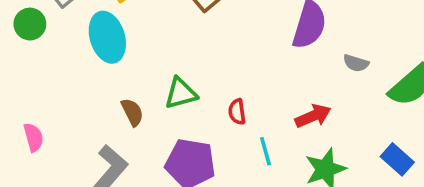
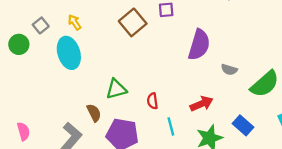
brown semicircle: (132, 112) -> (94, 113), moved
pink semicircle: (34, 137) -> (23, 131), moved
blue rectangle: (397, 159) -> (243, 125), moved

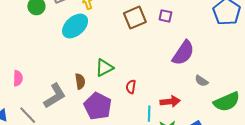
cyan ellipse: (69, 53) -> (75, 26), turned 48
green triangle: (116, 89) -> (104, 68), turned -30
cyan line: (171, 126) -> (149, 114), moved

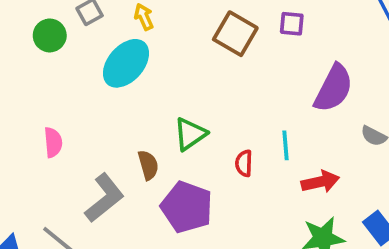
brown square: (135, 18) -> (235, 34), turned -30
pink semicircle: (18, 78) -> (53, 142), moved
cyan line: (149, 114) -> (285, 145), moved

